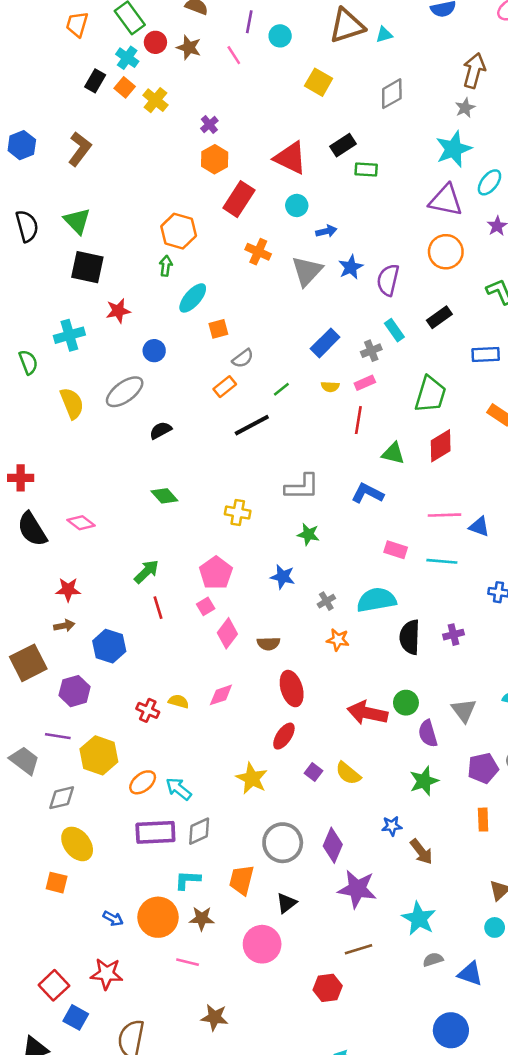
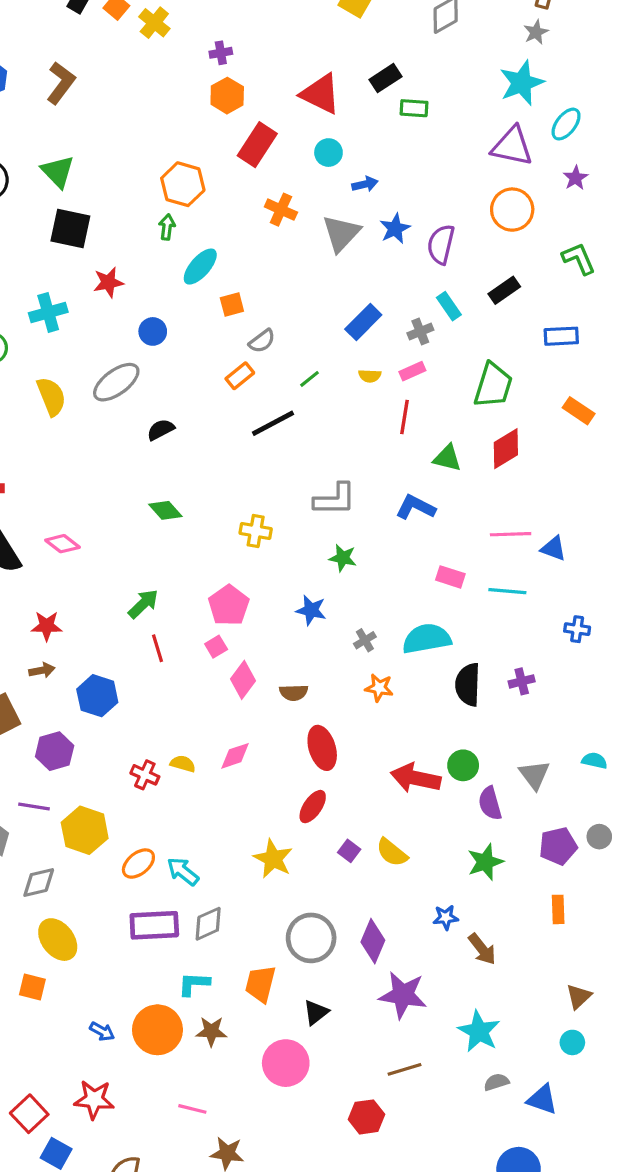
purple cross: (209, 125) -> (221, 53), turned 30
pink line: (188, 962) -> (192, 1109), moved

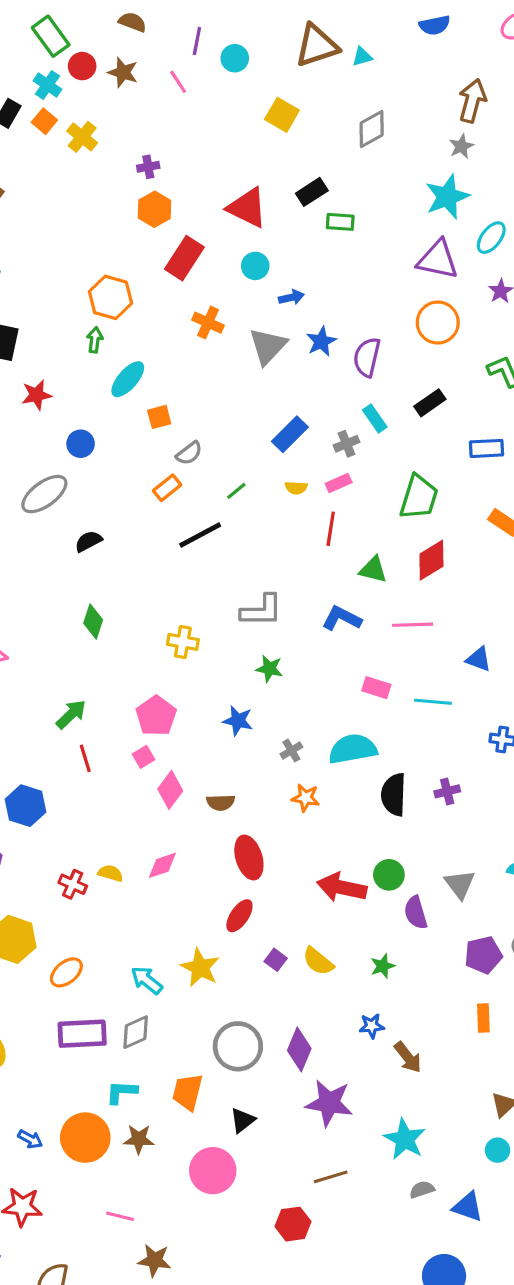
green diamond: (165, 510) -> (93, 621), turned 60
pink line: (511, 534) -> (413, 625), moved
green star: (485, 862) -> (383, 966), moved, size x0.7
cyan arrow: (183, 871) -> (147, 980), moved

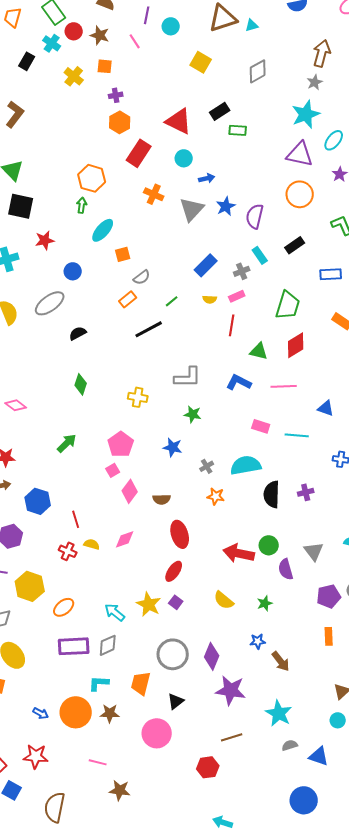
orange square: (44, 121) -> (105, 66), moved, turned -35
red line: (85, 758) -> (76, 519), moved
purple square: (276, 960) -> (176, 602), moved

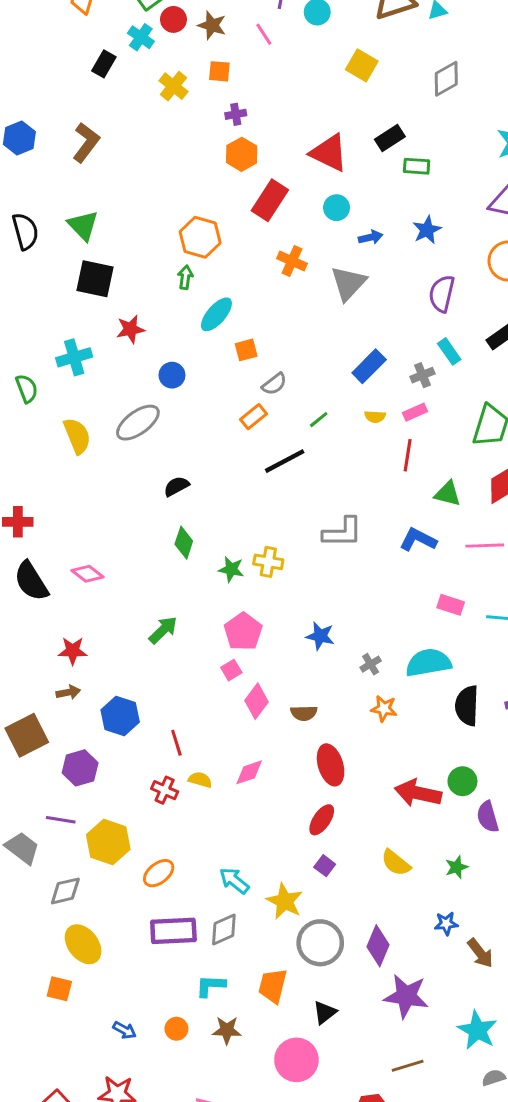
blue star: (226, 206) -> (427, 230), moved
black semicircle: (78, 333) -> (176, 486), moved
green star: (193, 414) -> (231, 569), moved
yellow star: (149, 604) -> (285, 901), moved
orange circle: (76, 712) -> (176, 1029), size x0.5

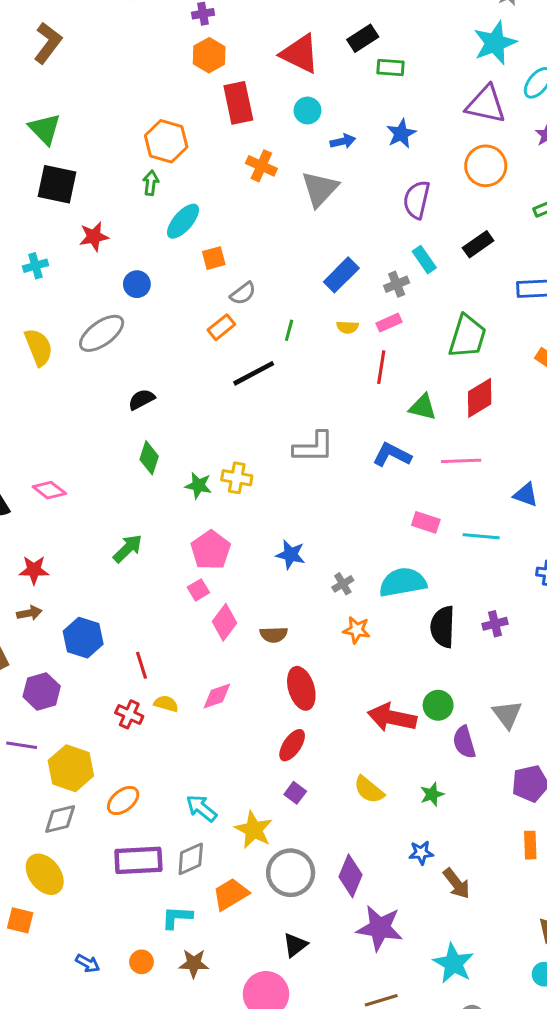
red rectangle: (270, 200) -> (238, 103), turned -45
cyan cross: (74, 357) -> (35, 266), size x0.7
green line: (319, 420) -> (289, 330), turned -36
gray diamond: (65, 891) -> (60, 819), moved
orange trapezoid: (273, 986) -> (231, 894), moved, turned 45

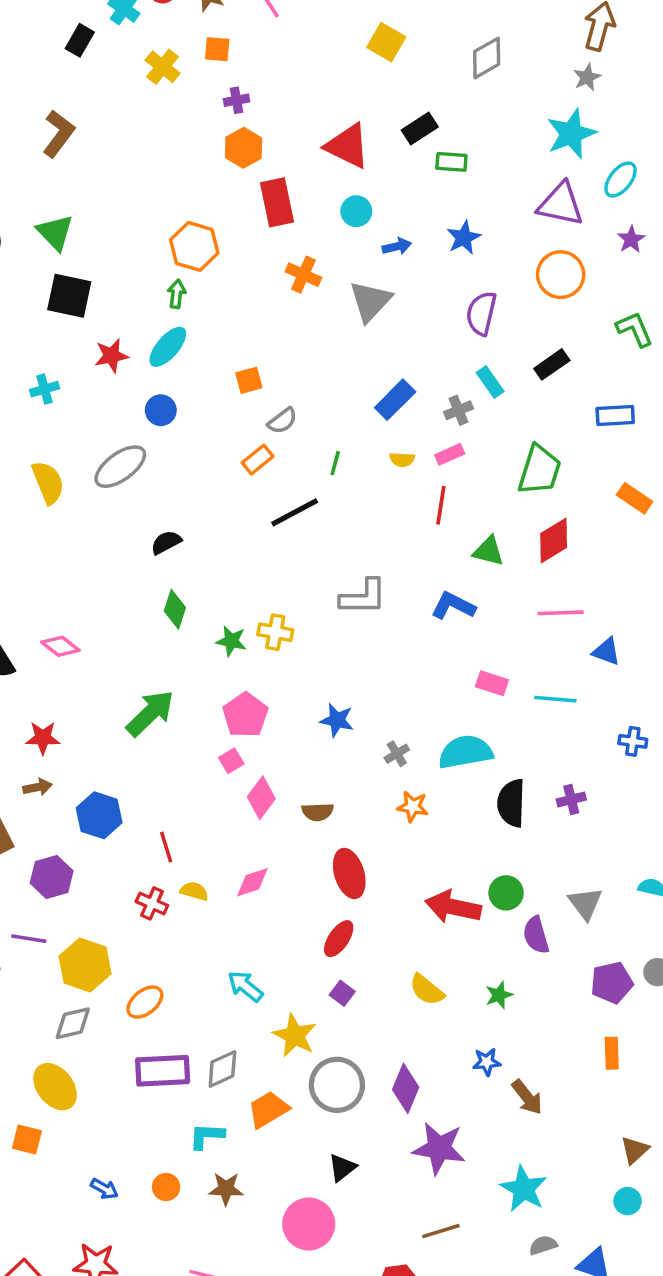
cyan ellipse: (183, 221) -> (168, 347), moved
pink line: (461, 461) -> (561, 613), moved
green arrow: (128, 548) -> (150, 713), size x1.4
cyan arrow: (201, 808) -> (245, 986), moved

